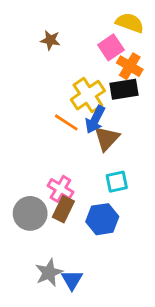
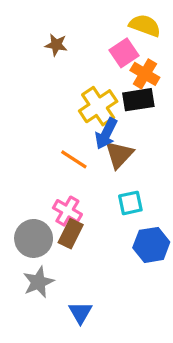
orange line: (66, 122) -> (74, 159), moved
blue hexagon: (102, 219) -> (151, 245), moved
gray star: (49, 273) -> (38, 282), moved

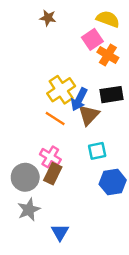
brown star: (56, 45) -> (48, 18), moved
black rectangle: (138, 100) -> (111, 95), moved
yellow cross: (98, 106) -> (61, 90), moved

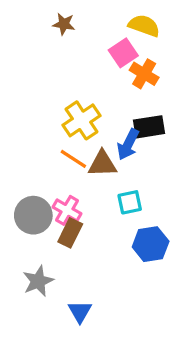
blue arrow: (79, 99) -> (128, 144), moved
brown triangle: (89, 115) -> (102, 164), moved, turned 45
gray circle: (25, 177) -> (33, 215), moved

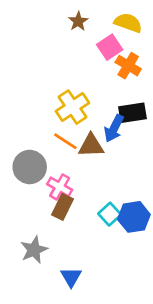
brown star: (64, 24) -> (78, 21), moved, turned 30
cyan square: (130, 202) -> (110, 214), moved, turned -30
gray circle: (33, 215) -> (30, 167), moved

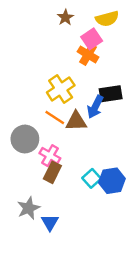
yellow semicircle: (128, 23) -> (107, 19), turned 145
orange cross: (128, 66) -> (88, 54), moved
blue triangle: (71, 277) -> (50, 222), moved

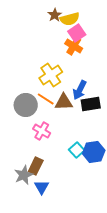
yellow semicircle: (107, 19) -> (70, 19), moved
black rectangle: (111, 94) -> (91, 104), moved
gray circle: (25, 139) -> (26, 105), moved
brown rectangle: (52, 172) -> (36, 166), moved

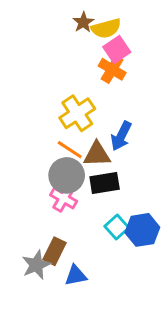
black rectangle: (91, 104) -> (105, 183), moved
gray circle: (26, 105) -> (67, 175), moved
blue triangle: (42, 187) -> (76, 275), moved, turned 49

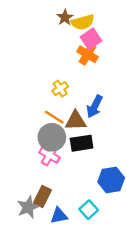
yellow cross: (77, 113) -> (60, 89), size x0.6
cyan square: (117, 227) -> (89, 210), moved

